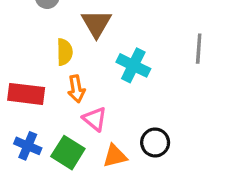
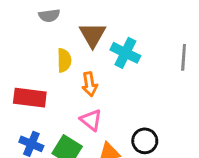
cyan cross: (133, 65) -> (125, 53), moved
orange arrow: (76, 89) -> (90, 84), moved

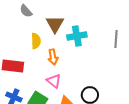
gray semicircle: (49, 16) -> (26, 11), turned 56
cyan cross: (125, 53) -> (77, 36), turned -36

